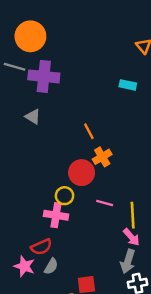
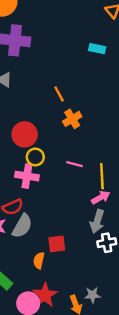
red circle: (82, 173) -> (25, 134), moved
pink arrow: (131, 237) -> (101, 197), turned -78
gray semicircle: (51, 266) -> (22, 226), size x1.5

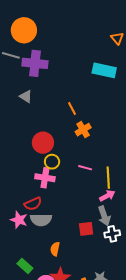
cyan rectangle: (97, 49) -> (104, 70), size x1.6
gray arrow: (97, 221) -> (104, 216), turned -36
gray semicircle: (22, 226) -> (41, 220), turned 60
red square: (57, 244) -> (86, 229), moved

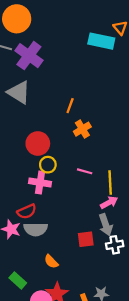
purple cross: (35, 63) -> (29, 56), turned 30
cyan rectangle: (104, 70) -> (101, 41), moved
gray triangle: (26, 96) -> (19, 92), size x1.6
orange line: (72, 109) -> (70, 106), turned 48
orange semicircle: (55, 249) -> (51, 262), turned -56

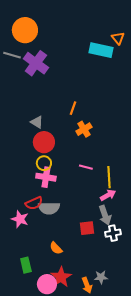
gray triangle: (19, 92) -> (37, 122), moved, size x0.6
yellow circle: (48, 165) -> (44, 163), moved
gray semicircle: (36, 229) -> (49, 208), moved
green rectangle: (18, 280) -> (26, 265), turned 35

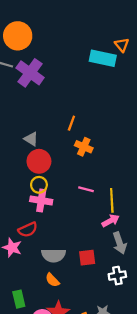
orange cross: (84, 129) -> (84, 147), turned -35
gray semicircle: (49, 208) -> (54, 255), moved
gray arrow: (105, 215) -> (120, 243), moved
white cross: (113, 233) -> (117, 276), moved

